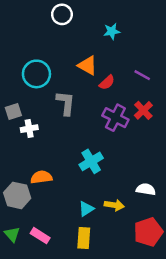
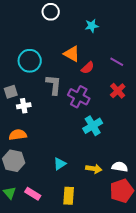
purple cross: (115, 118) -> (79, 97), moved
cyan cross: (91, 161) -> (93, 126), moved
orange semicircle: (41, 177) -> (18, 135), moved
white semicircle: (146, 189) -> (120, 167), moved
cyan triangle: (86, 209) -> (60, 164), moved

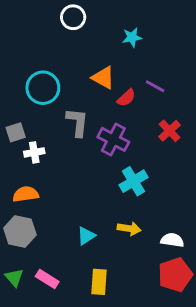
purple line: (117, 62) -> (155, 86), moved
yellow arrow: (94, 169) -> (129, 229), moved

